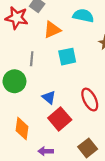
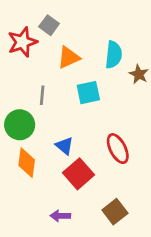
cyan semicircle: (83, 16) -> (114, 55), moved, turned 84
red star: (17, 18) -> (22, 42), turned -30
orange diamond: (22, 129) -> (27, 163), moved

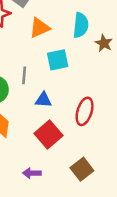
gray line: (42, 95) -> (24, 75), moved
blue triangle: (64, 146) -> (43, 100), moved, turned -36
red ellipse: (118, 149) -> (85, 111), turned 44

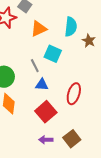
cyan square: (58, 60) -> (53, 54), turned 36
gray line: (24, 75) -> (35, 66), moved, turned -32
purple arrow: (32, 173) -> (46, 140), moved

